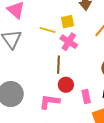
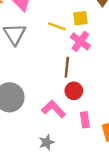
pink rectangle: (86, 97) -> (85, 120), moved
pink L-shape: (49, 102) -> (54, 109), turned 35

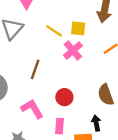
brown line: (67, 67) -> (35, 69), moved
red circle: (74, 91) -> (64, 97), moved

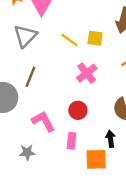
pink cross: (73, 51) -> (87, 73), moved
brown line: (35, 69) -> (30, 77), moved

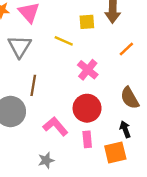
yellow square: (95, 38) -> (87, 22), moved
red circle: (78, 110) -> (87, 108), size x1.5

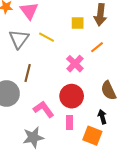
yellow line: (64, 41) -> (46, 37), moved
orange line: (126, 49) -> (97, 47), moved
orange square: (115, 152) -> (92, 136), turned 30
gray star: (46, 160) -> (33, 137), size x1.5

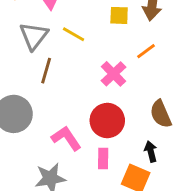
brown line: (28, 73) -> (46, 71), moved

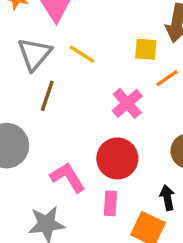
yellow square: (119, 15) -> (146, 49), moved

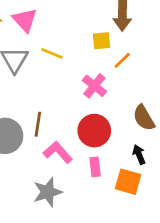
brown line: (47, 96) -> (38, 124), moved

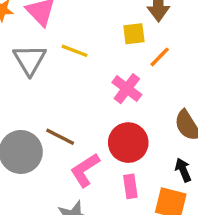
brown line: (38, 124) -> (60, 137), turned -70
pink L-shape: (58, 152) -> (85, 170), turned -80

